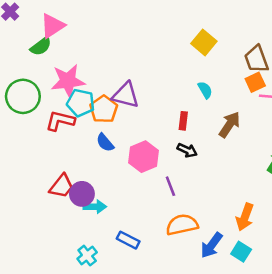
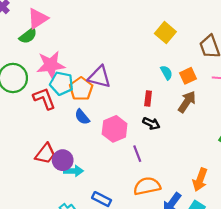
orange square: (255, 82) -> (188, 76), moved
red L-shape: (60, 121) -> (44, 99), turned 55

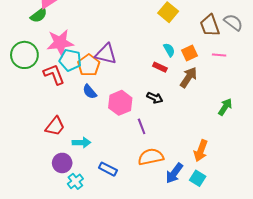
red rectangle: (148, 99) -> (160, 67), moved, turned -72
purple circle: (63, 160) -> (62, 163), moved

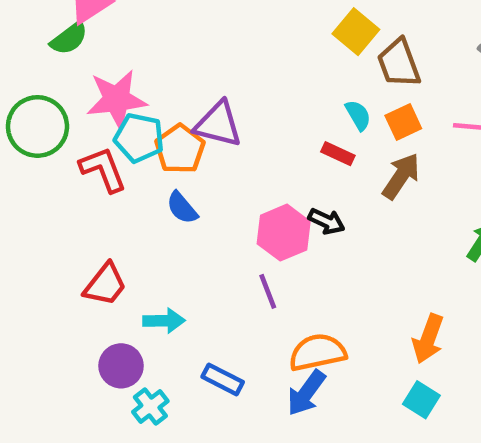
brown trapezoid: (210, 25) -> (399, 63), moved
pink hexagon: (120, 103) -> (284, 233), moved
purple line: (142, 126) -> (268, 291), moved
blue arrow: (174, 173) -> (306, 393), moved

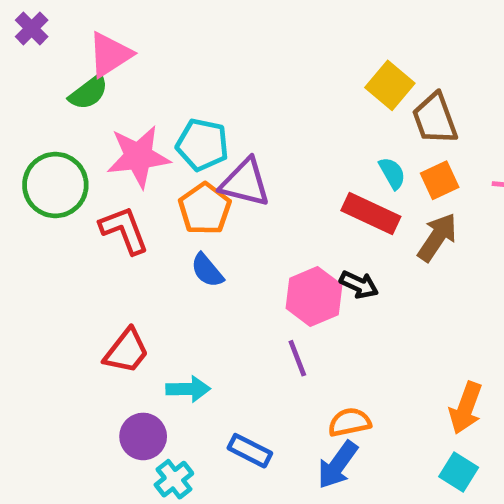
cyan pentagon: (139, 138) -> (202, 145), moved
red rectangle: (338, 154) -> (371, 213), size x1.6
orange semicircle: (318, 352) -> (349, 422), size x0.7

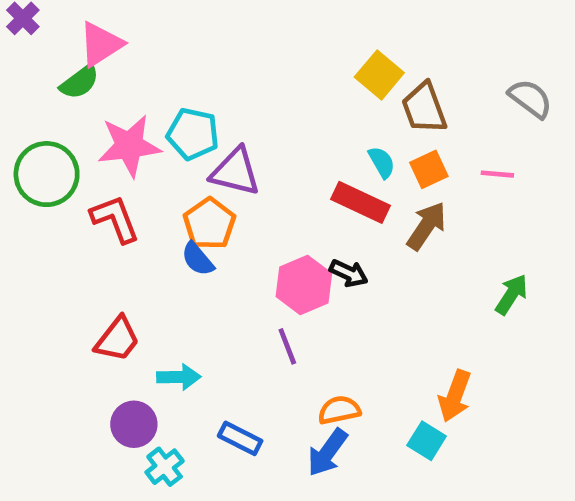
orange pentagon: (205, 209) -> (209, 224), moved
cyan square: (459, 472) -> (427, 441), moved

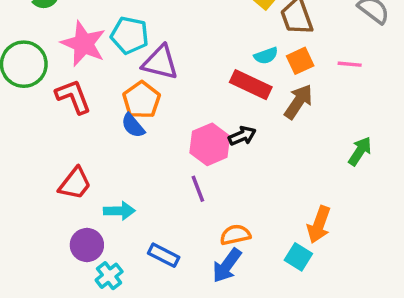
pink star: (129, 146) -> (84, 44), turned 30
cyan semicircle: (382, 162) -> (266, 56), turned 100
black arrow: (349, 273) -> (242, 136), turned -48

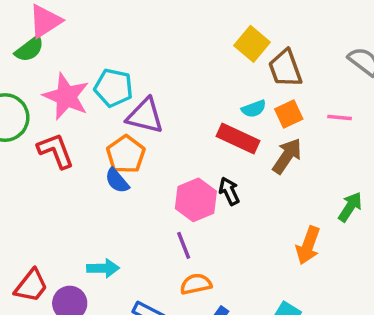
black arrow: (242, 136) -> (229, 191), turned -92
red trapezoid: (75, 184) -> (31, 286), moved
orange arrow: (319, 225) -> (308, 245), moved
orange semicircle: (235, 235) -> (196, 284), moved

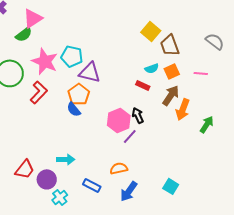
red rectangle: (238, 139) -> (143, 85), size x0.6
red L-shape: (56, 151) -> (39, 92), turned 65
purple line: (184, 245) -> (130, 136), moved, turned 63
orange arrow: (308, 245) -> (183, 109), moved

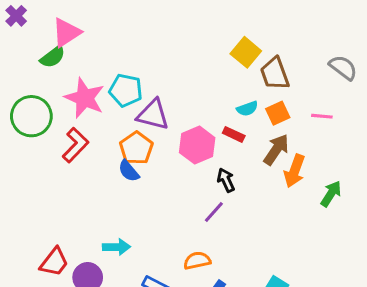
pink hexagon: (119, 120) -> (197, 145), moved

